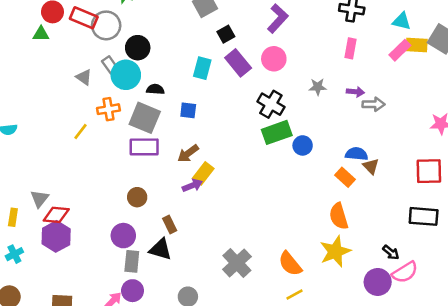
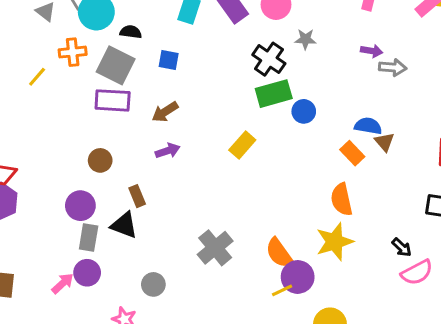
gray star: (318, 87) -> (305, 39), moved
yellow rectangle: (203, 173) -> (242, 145), moved
purple circle: (378, 282) -> (298, 277), moved

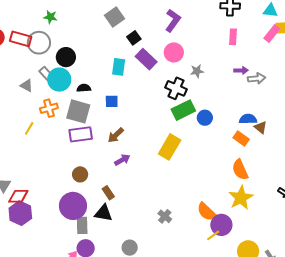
yellow rectangle: (242, 145) -> (170, 147), size x1.4
purple circle: (80, 206) -> (73, 206), size x1.4
gray cross: (215, 248) -> (165, 216), size x0.6

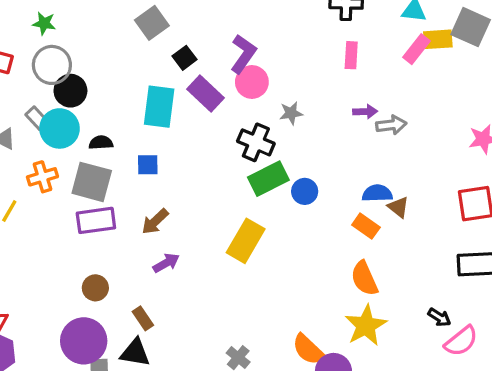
purple L-shape: (173, 20) -> (243, 54), moved
gray circle: (39, 43) -> (52, 65), moved
cyan rectangle: (119, 67) -> (159, 107), size x1.4

